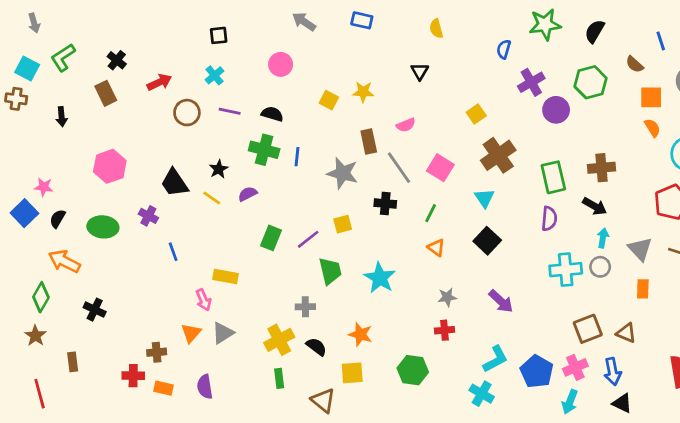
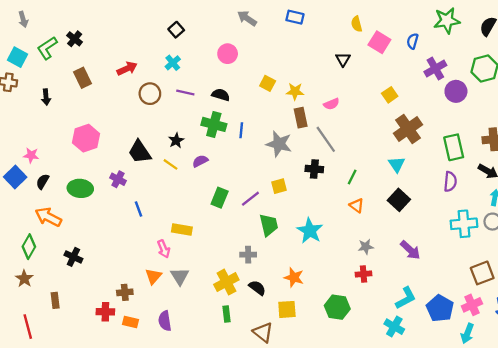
black square: (219, 35) -> (176, 30), turned -35
black cross: (117, 60) -> (75, 39), moved
yellow star: (363, 92) -> (295, 91), moved
pink square: (440, 168) -> (379, 42), moved
gray triangle: (223, 333) -> (180, 276), turned -30

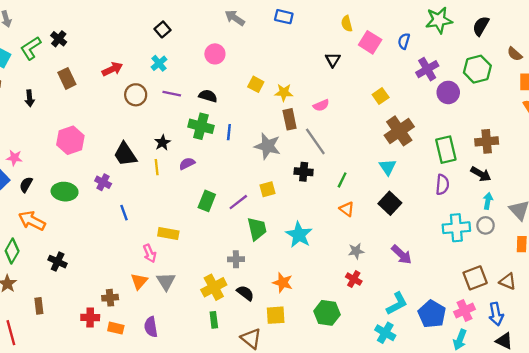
yellow line: (170, 164) -> (157, 167), turned 49
red cross: (363, 274) -> (354, 279), turned 35

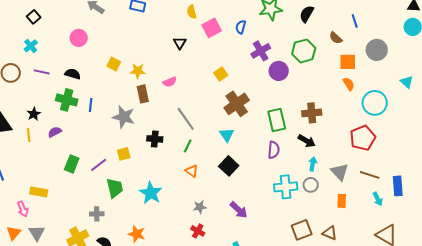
pink square: (370, 42) -> (212, 28), turned 30
gray line: (315, 141) -> (186, 119), moved

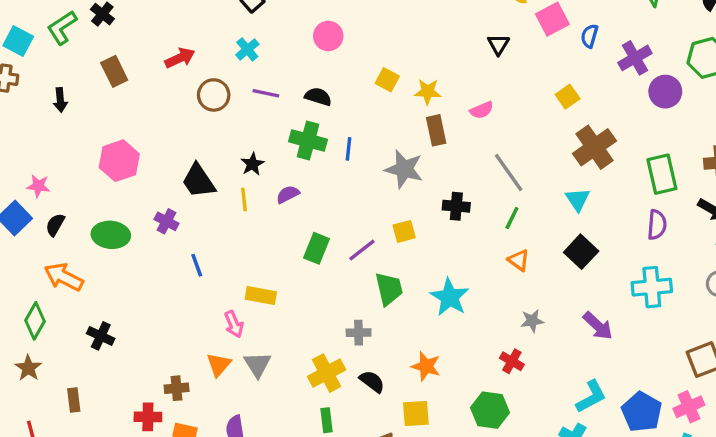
blue semicircle: (241, 27) -> (589, 36), moved
cyan cross: (286, 187) -> (652, 287), moved
red cross: (198, 231) -> (512, 361), moved

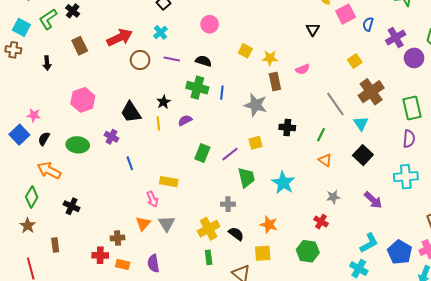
red arrow: (180, 58) -> (120, 38), size x1.4
gray line: (509, 172) -> (335, 104), moved

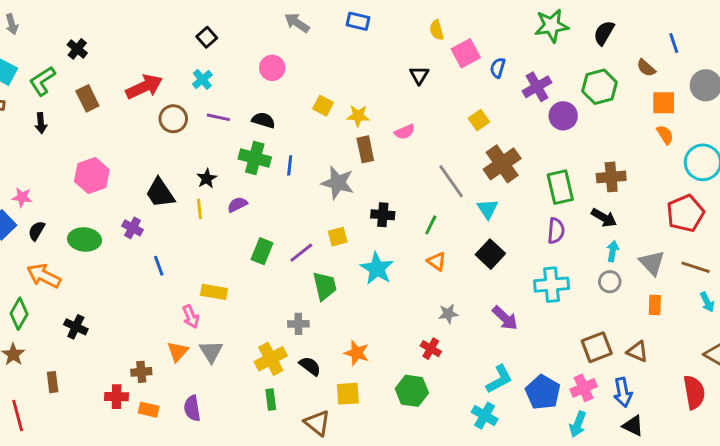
green L-shape: (48, 19) -> (42, 81), moved
cyan star: (283, 183) -> (377, 269), moved

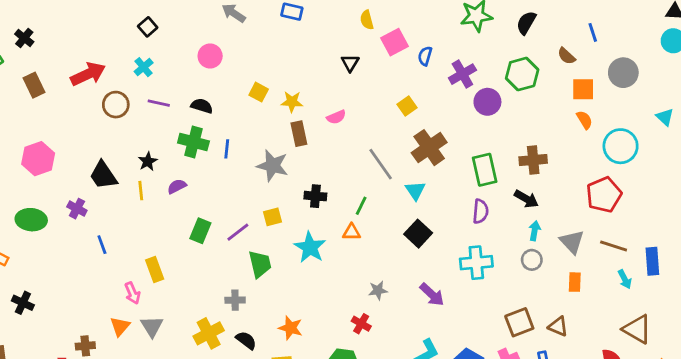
orange triangle: (437, 261) -> (352, 232), moved, turned -36
yellow rectangle: (214, 292) -> (155, 270), turned 60

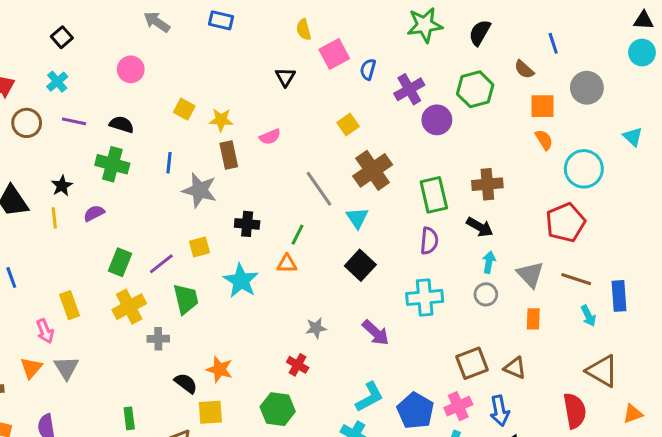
blue line: (227, 149) -> (169, 163), moved
yellow cross: (209, 333) -> (129, 307), moved
black semicircle: (246, 340) -> (186, 383), moved

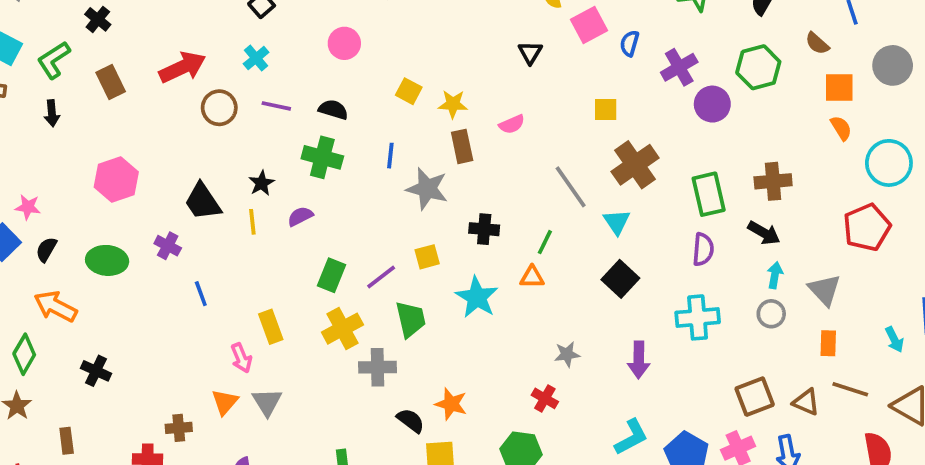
yellow square: (348, 124) -> (606, 110), turned 35
brown line: (576, 279) -> (850, 389), moved
purple arrow: (376, 333) -> (639, 360), turned 48
gray cross: (158, 339) -> (377, 367), size x1.4

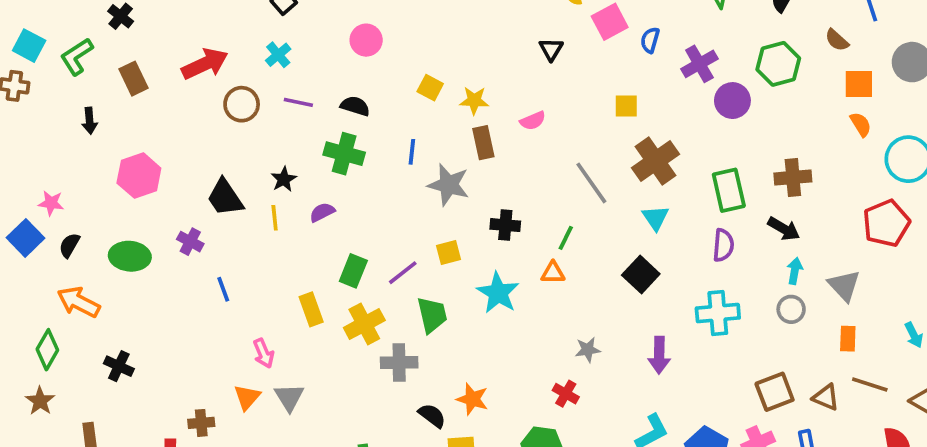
black arrow: (52, 113) -> (90, 121), moved
cyan triangle: (617, 222) -> (656, 218), moved
yellow rectangle: (271, 327) -> (311, 309), moved

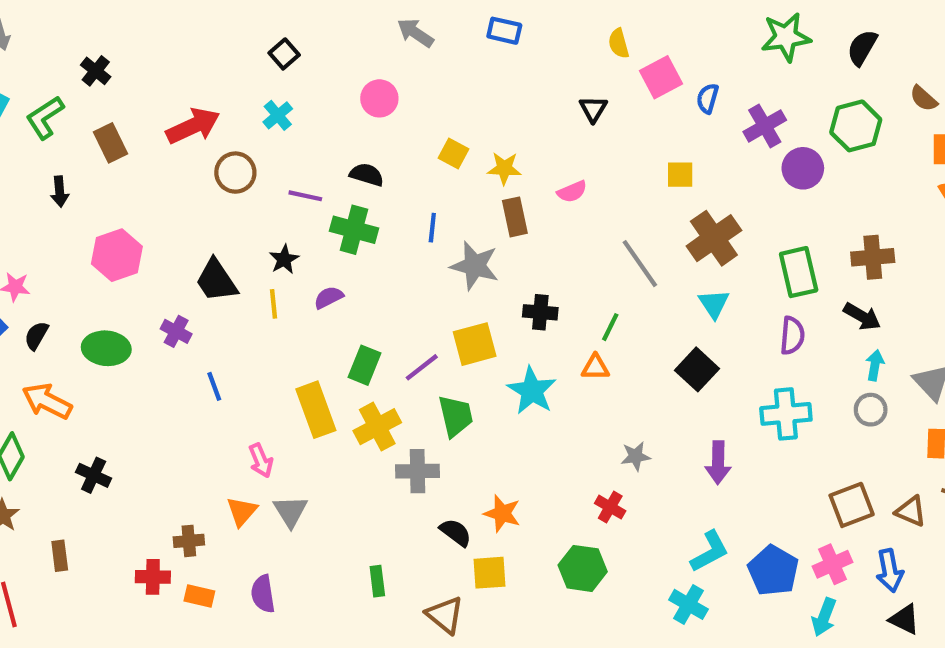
purple line: (298, 102) -> (305, 196), moved
yellow square: (449, 253) -> (475, 344), size x1.5
yellow rectangle: (311, 309) -> (316, 410), size x1.4

